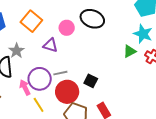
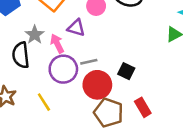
pink arrow: (25, 87) -> (57, 44), moved
yellow line: (39, 105) -> (44, 102), moved

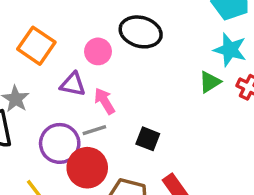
pink arrow: (57, 44) -> (105, 101), moved
red circle: (97, 85) -> (87, 168), moved

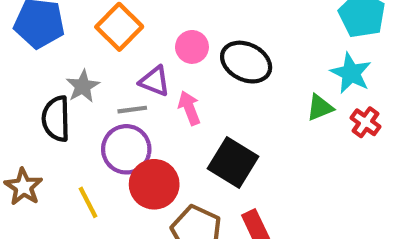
black ellipse: (141, 32) -> (246, 62), moved
gray line: (94, 130) -> (132, 110), moved
black square: (148, 139) -> (233, 163), size x1.6

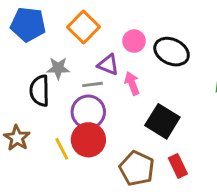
gray star: (83, 86) -> (58, 68), turned 30
red circle: (154, 184) -> (88, 140), moved

